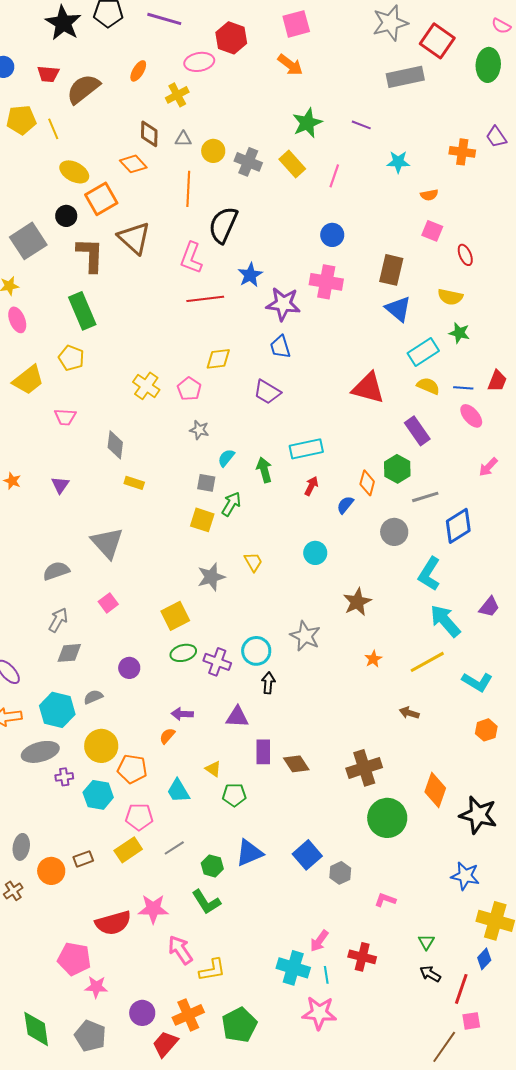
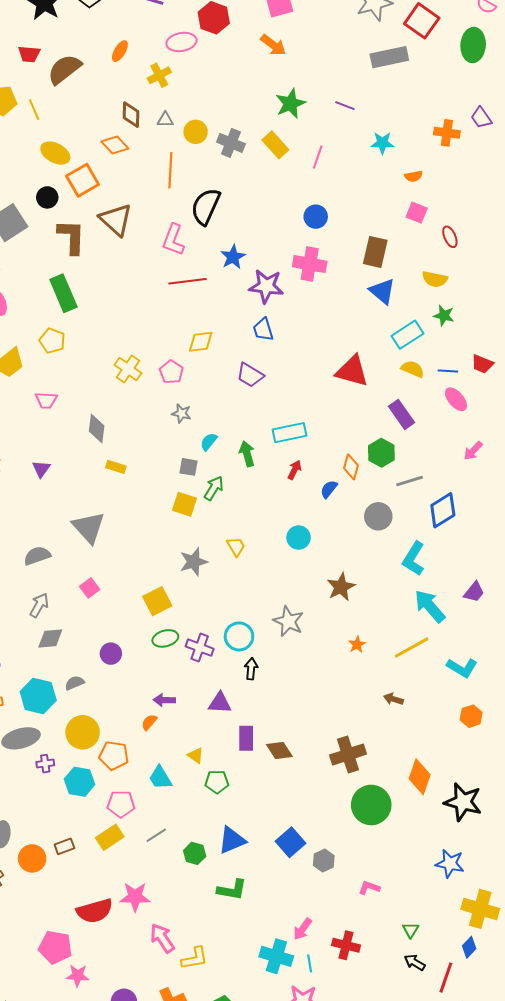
red trapezoid: (497, 381) -> (482, 364), turned 90
green L-shape: (206, 902) -> (232, 890), moved, turned -48

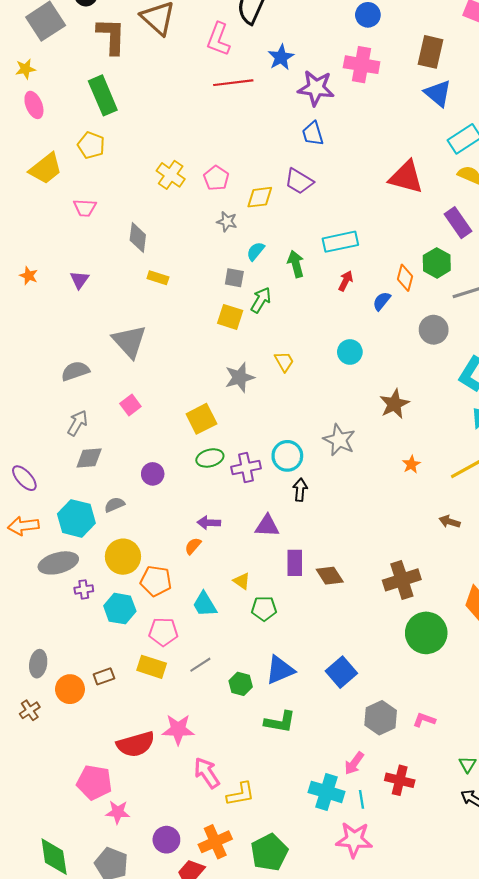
yellow diamond: (201, 342) -> (260, 197), moved
purple cross: (200, 648) -> (246, 468), turned -32
yellow rectangle: (110, 837) -> (152, 667), turned 52
gray hexagon: (324, 860) -> (381, 718), moved, size x1.4

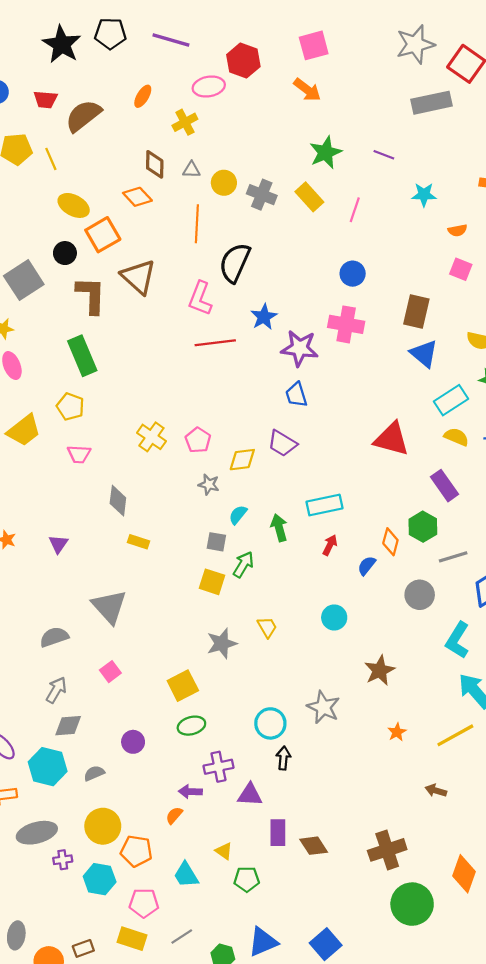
pink trapezoid: (85, 208) -> (79, 454), moved
purple cross: (246, 468) -> (218, 767), moved
cyan hexagon: (76, 518) -> (48, 767), moved

